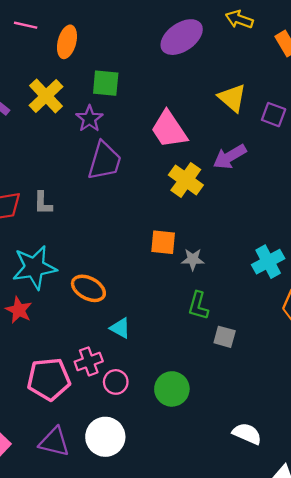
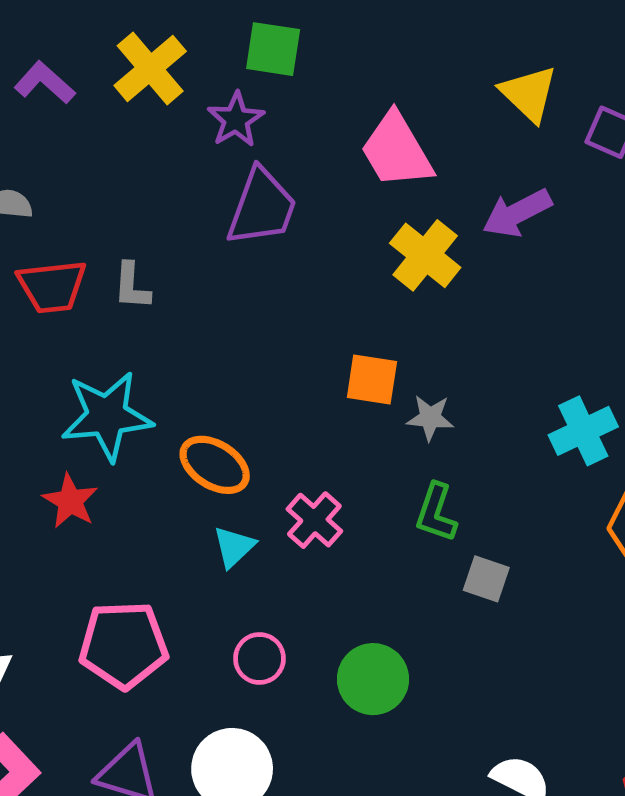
cyan triangle: (120, 328) -> (234, 547), moved, turned 45
pink cross: (89, 361) -> (314, 520), moved, turned -32

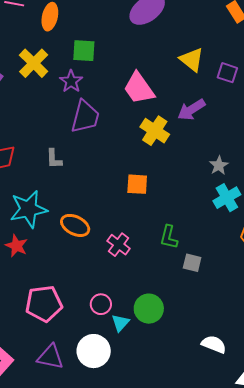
gray L-shape: (132, 286) -> (54, 159), moved
gray star: (430, 418) -> (219, 165), moved, turned -30
cyan triangle: (234, 547) -> (120, 323), moved

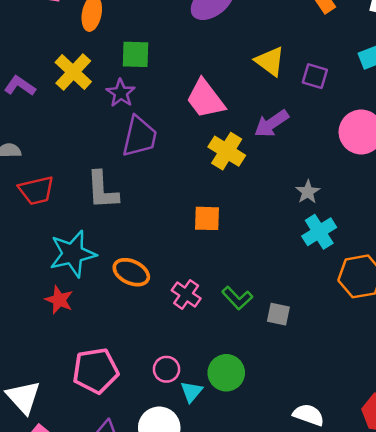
gray L-shape: (54, 159) -> (102, 190), size x1.6
green L-shape: (169, 237) -> (237, 298), moved, turned -55

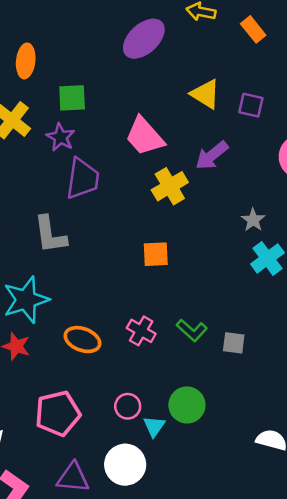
yellow cross: (227, 151) -> (170, 186), turned 32
orange ellipse: (131, 272) -> (82, 340), moved

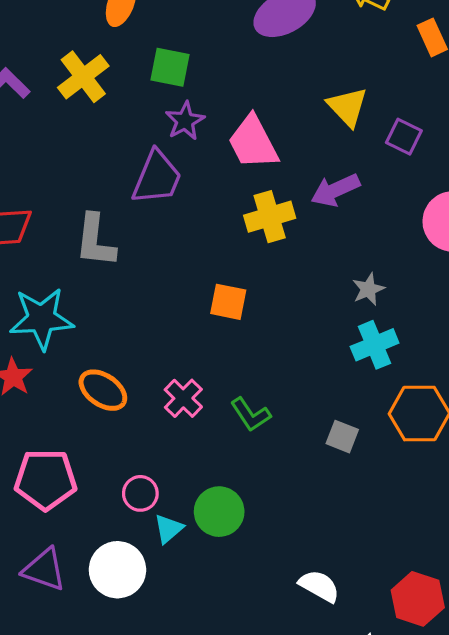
purple star: (61, 137) -> (185, 121), moved
gray square: (234, 343) -> (342, 437), moved

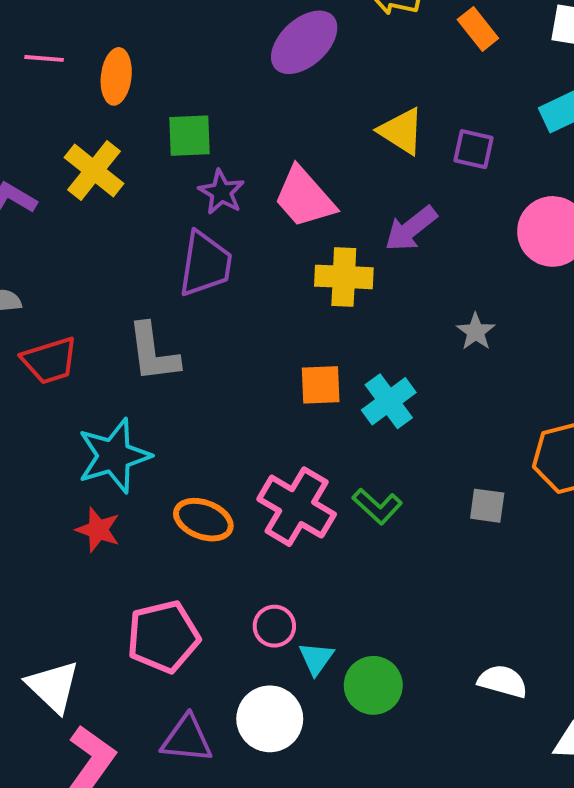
yellow cross: (270, 217) -> (344, 277), turned 33
cyan cross: (375, 345) -> (389, 401), moved
pink cross: (183, 398) -> (297, 507), size x1.6
green circle: (219, 512) -> (373, 685), moved

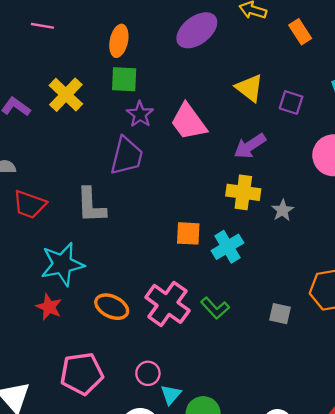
orange ellipse: (116, 76) -> (119, 41), moved
yellow cross: (344, 277) -> (243, 192), moved
red trapezoid: (50, 361) -> (30, 204), turned 32

